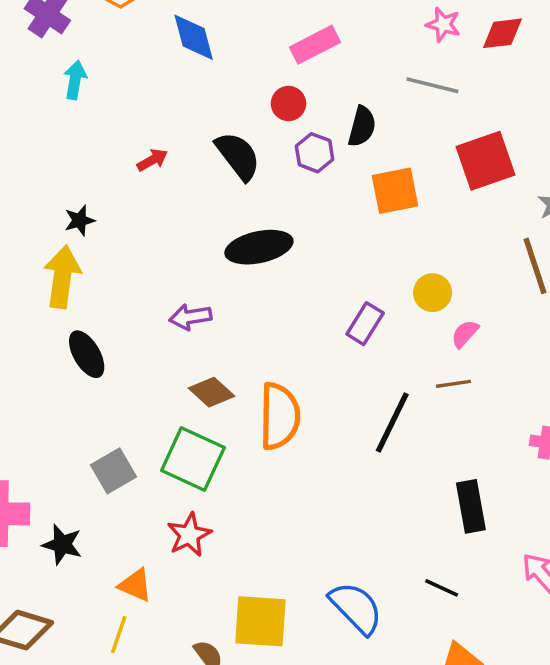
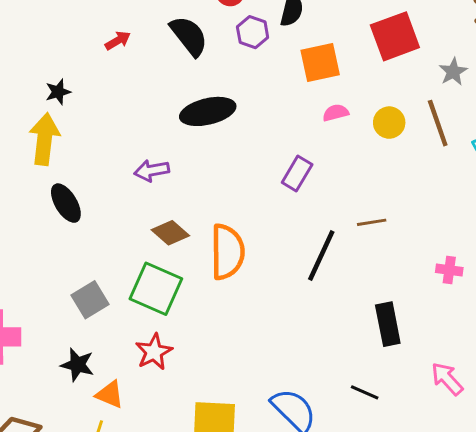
yellow circle: (433, 293) -> (389, 123), moved
pink semicircle: (465, 334) -> (336, 113), moved, turned 35
black star: (62, 544) -> (77, 365), moved

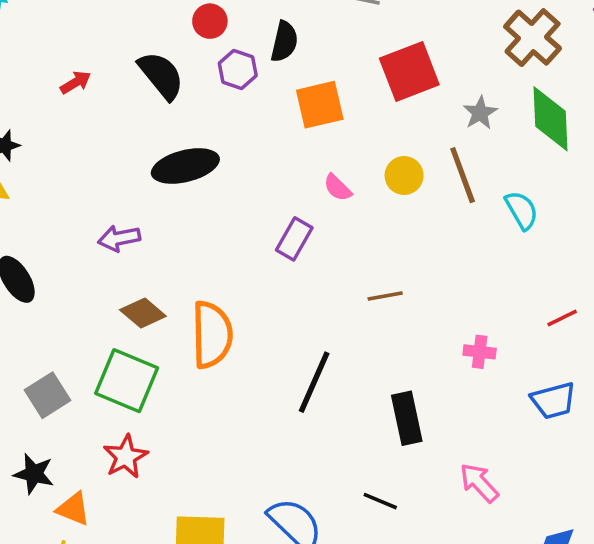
pink semicircle: (336, 113) -> (338, 188), moved, turned -120
black line: (321, 255) -> (314, 382), moved

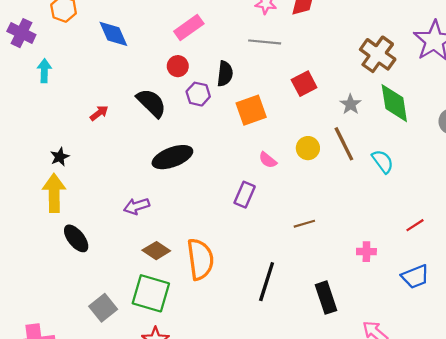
red square: (409, 71) -> (304, 84), size x0.7

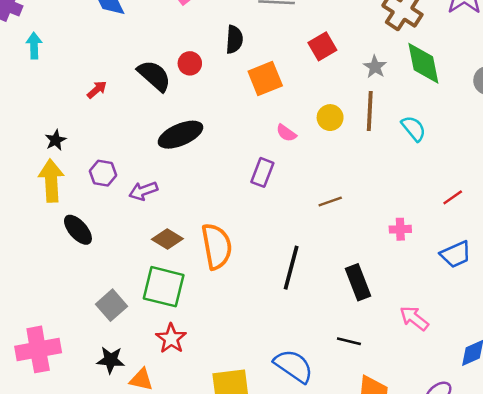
red circle: (178, 66) -> (190, 63), moved
purple hexagon: (198, 94) -> (103, 173), moved
brown line: (344, 144) -> (370, 111), turned 32

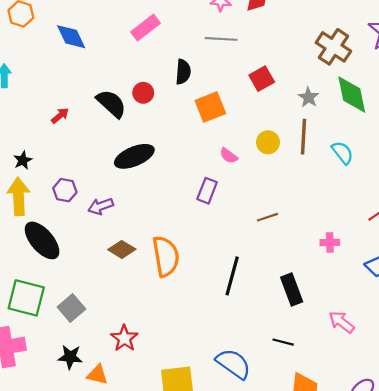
black ellipse: (78, 230) -> (42, 240), size x1.4
green square: (164, 287) -> (26, 298), moved

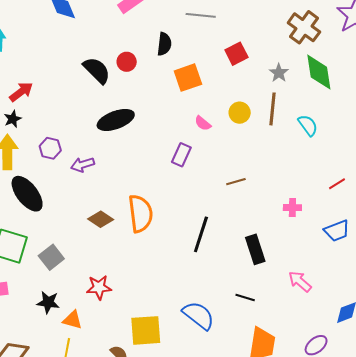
red arrow: (60, 116) -> (21, 92), moved, size x1.4
brown diamond: (122, 249) -> (101, 219), moved
red star: (124, 338) -> (99, 287), turned 30

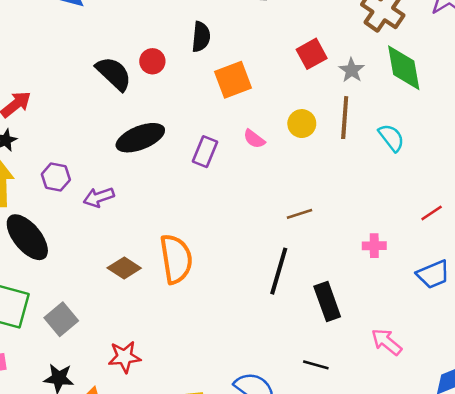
red square: (236, 54) -> (312, 54), moved
purple rectangle: (181, 155) -> (205, 152), moved
black line: (201, 234) -> (279, 271), moved

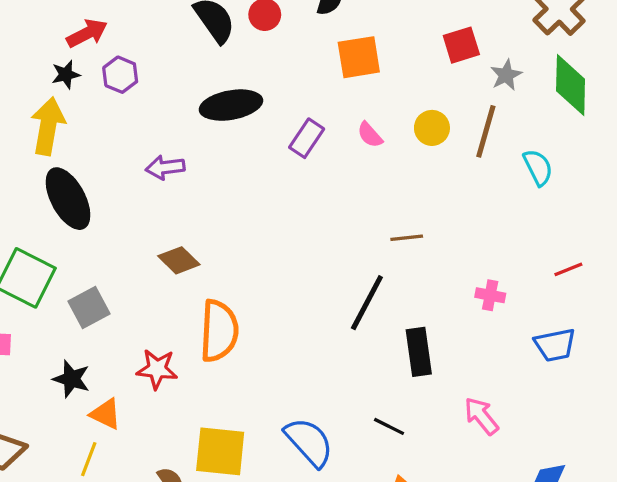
purple hexagon: (56, 177) -> (120, 75), moved
orange semicircle: (176, 259) -> (219, 331), moved

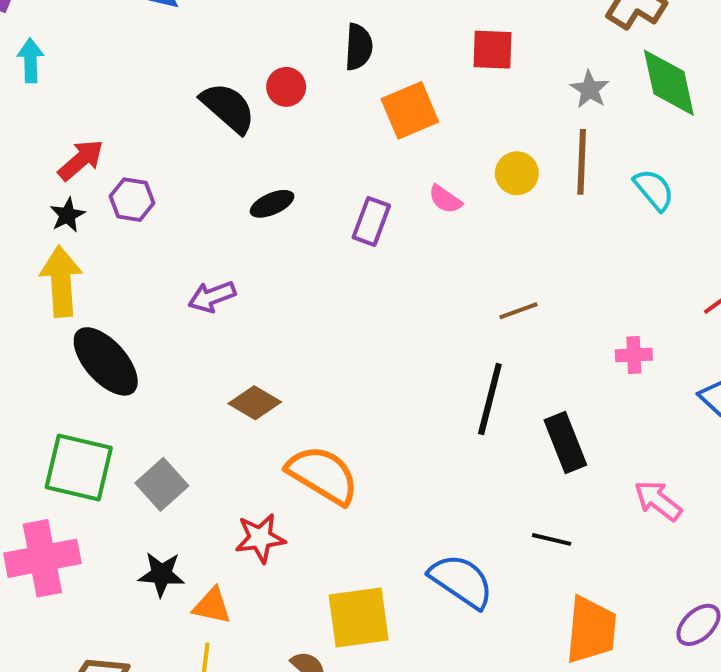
red square: (461, 45) -> (492, 50), moved, turned 33
black ellipse: (231, 105) -> (272, 204), size x0.6
orange semicircle: (219, 331) -> (323, 475), turned -48

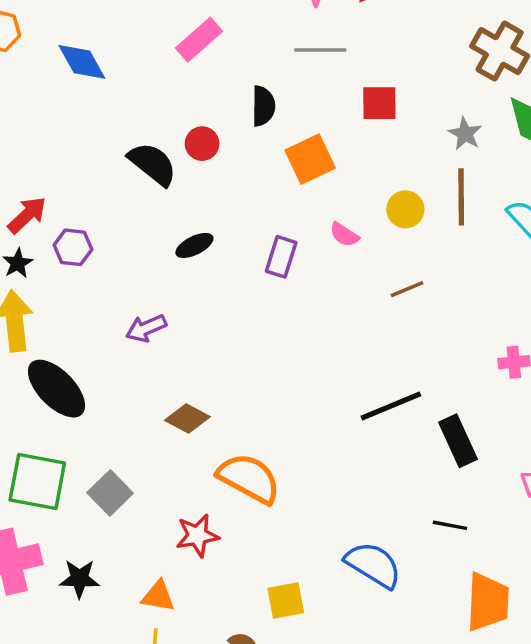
brown line: (518, 311) -> (407, 289), moved
black line: (490, 399) -> (391, 406), turned 56
black star: (161, 574) -> (79, 579), moved
yellow square: (359, 618) -> (286, 601), size x0.7

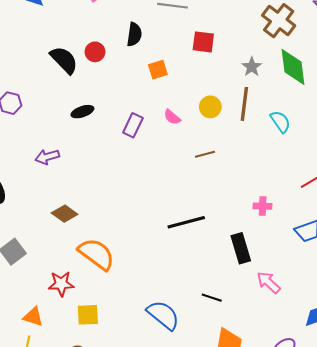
orange square: (310, 159) -> (158, 70), size x0.7
black rectangle: (458, 441) -> (241, 248), moved
yellow square: (286, 601) -> (88, 315), moved

